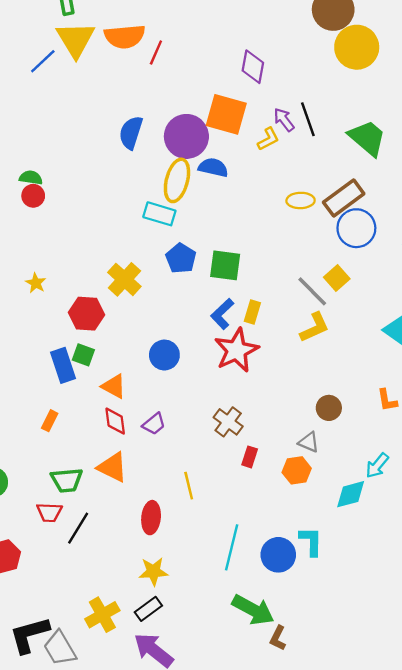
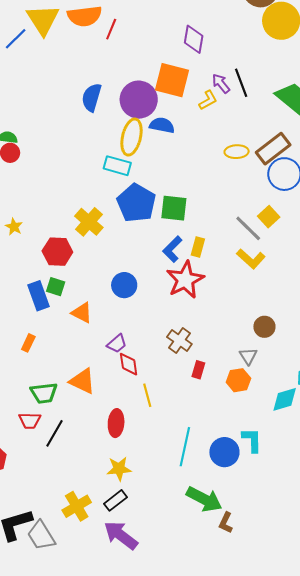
blue pentagon: (181, 258) -> (136, 203), size x1.5
yellow L-shape: (315, 327) -> (251, 259), turned 68
red diamond: (115, 421) -> (129, 364), moved
gray triangle: (309, 442) -> (248, 356), turned 36

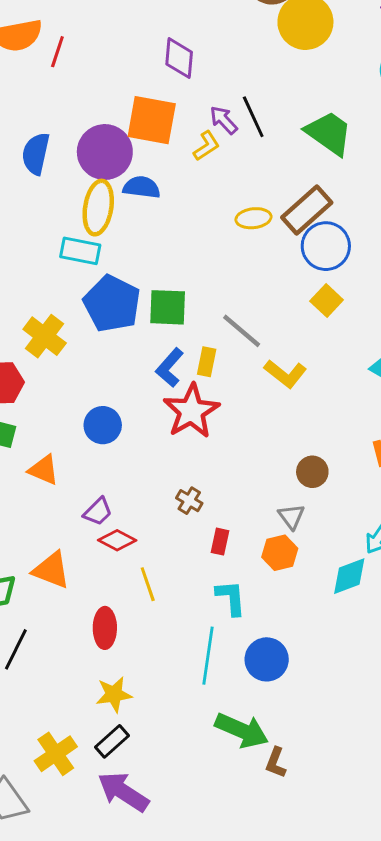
yellow square: (269, 217) -> (327, 300), moved
gray line: (248, 228) -> (242, 331), moved
brown cross: (179, 341) -> (189, 501), size x0.7
red diamond: (129, 364) -> (117, 540), turned -50
cyan L-shape: (252, 440) -> (231, 598), moved

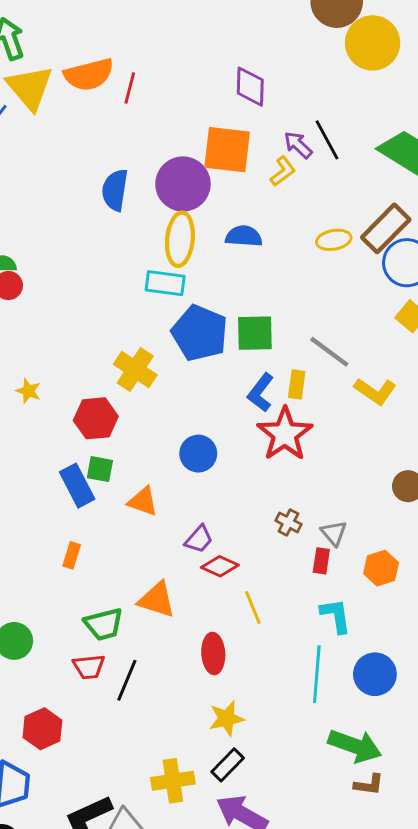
blue semicircle: (142, 187) -> (244, 236), moved
gray triangle: (291, 516) -> (334, 533), moved
yellow cross: (56, 754) -> (173, 781), turned 30
brown L-shape: (276, 763) -> (369, 785), moved, turned -100

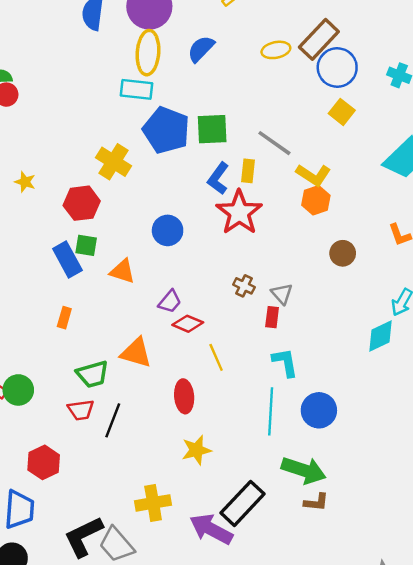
blue semicircle: (244, 236) -> (201, 49), turned -48
orange hexagon: (381, 568) -> (316, 200), moved
black rectangle: (228, 765) -> (243, 503), moved, size x1.6

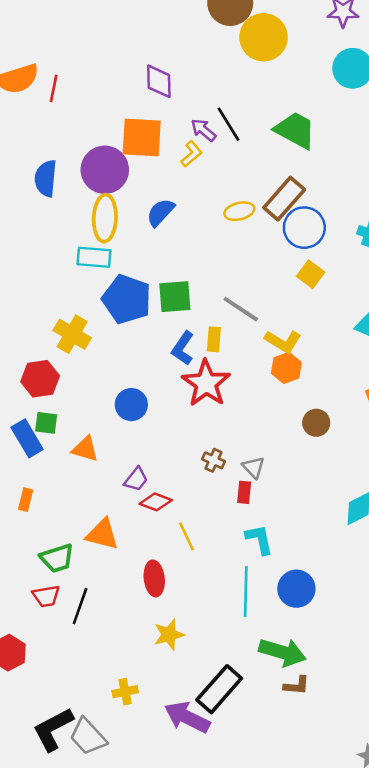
yellow cross: (153, 503) -> (125, 692), size x0.7

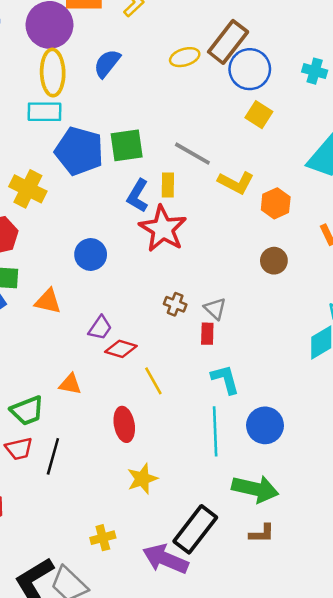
orange hexagon: (286, 368) -> (276, 203), moved
orange triangle: (102, 534) -> (70, 384), size x0.7
brown L-shape: (297, 685) -> (262, 534), moved

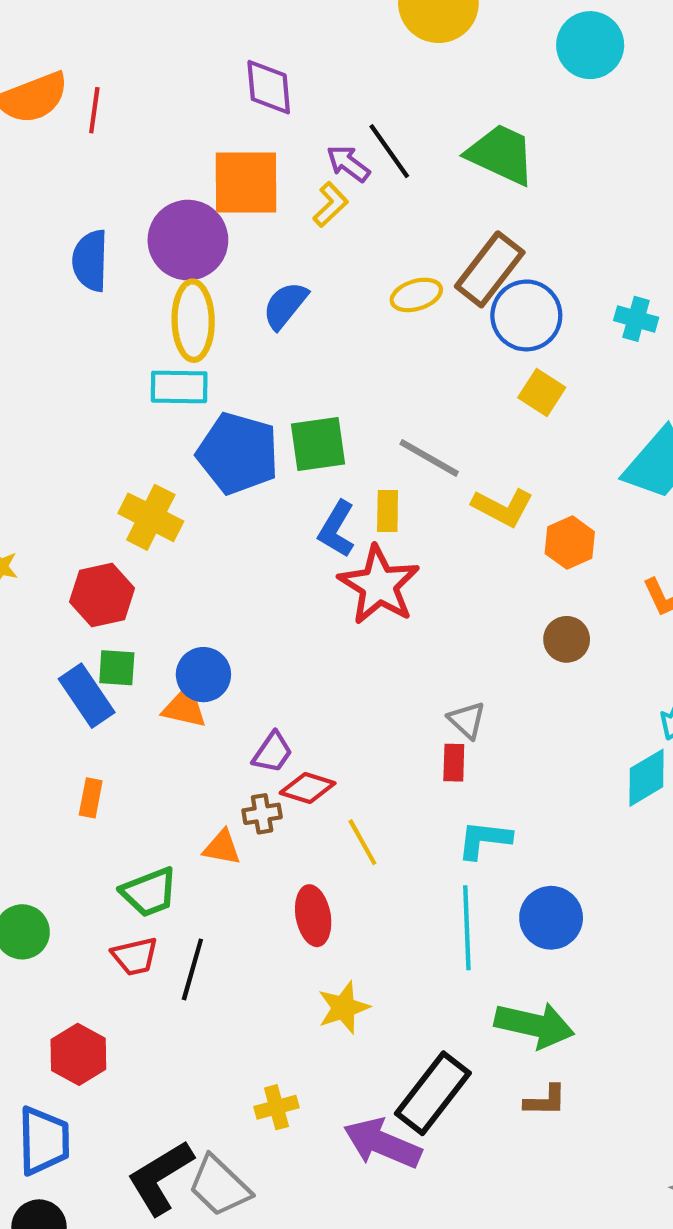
blue circle: (91, 254) -> (203, 675), moved
brown cross: (175, 304) -> (262, 814), moved, turned -30
cyan L-shape: (225, 379) -> (484, 840), turned -68

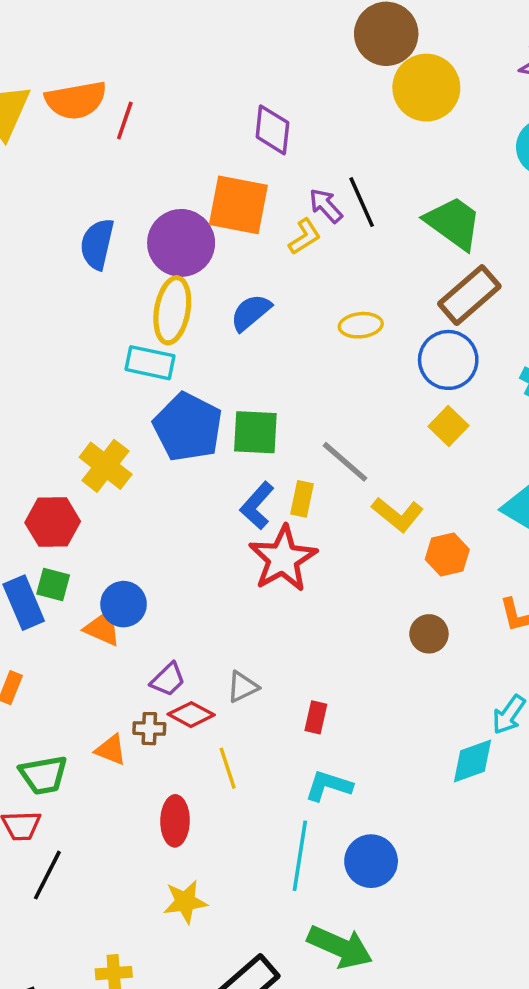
brown rectangle: (490, 269) -> (469, 295), moved
gray triangle: (467, 720) -> (242, 687), moved, turned 40
black line: (192, 969) -> (47, 875), moved

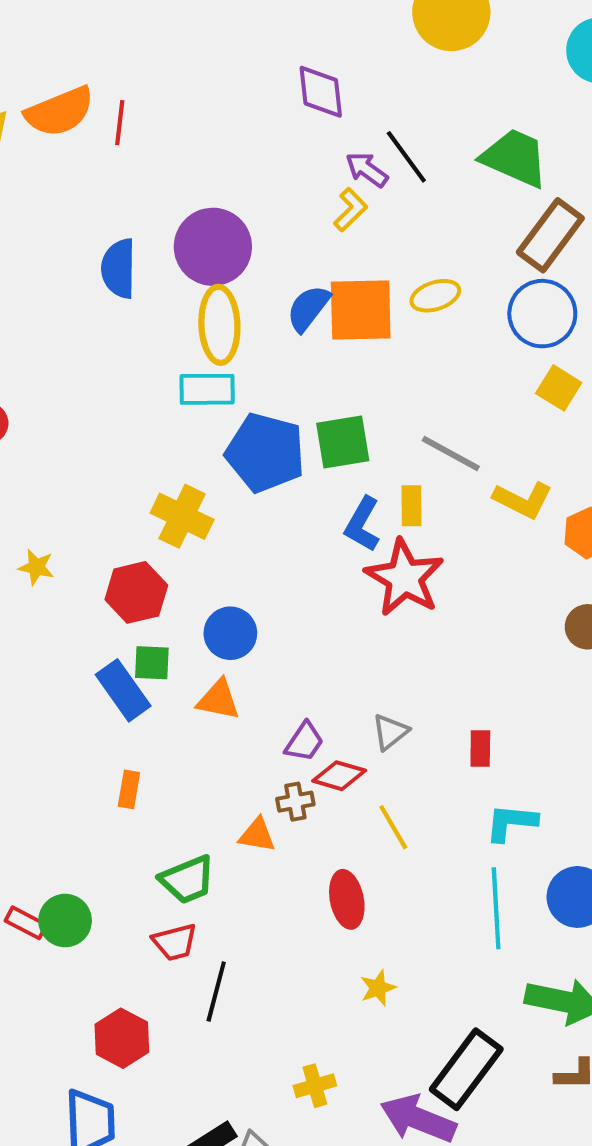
purple diamond: (272, 130) -> (321, 92), moved
orange square: (238, 205) -> (361, 310), moved
blue circle: (124, 604) -> (230, 633), moved
yellow star: (185, 902) -> (378, 988), size x0.7

